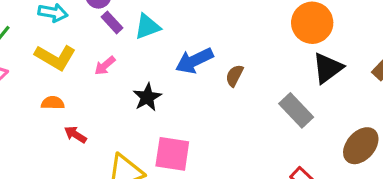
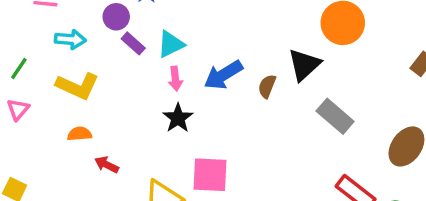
pink arrow: (105, 66) -> (175, 79), moved, turned -50
black triangle: (328, 68) -> (304, 65), moved

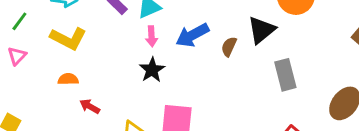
gray rectangle: (335, 116) -> (285, 75), turned 32

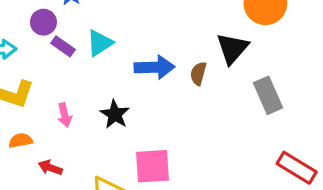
blue arrow: (192, 35) -> (154, 67), turned -144
pink arrow: (152, 36) -> (65, 115), moved

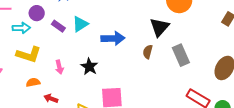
purple circle: (43, 22) -> (37, 13), moved
brown semicircle: (198, 73) -> (148, 52), moved

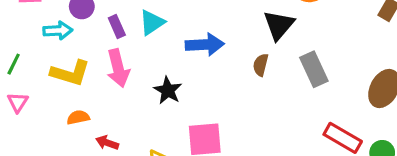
purple rectangle: (58, 26) -> (117, 26), turned 32
pink arrow: (59, 67) -> (118, 68), moved, size x1.6

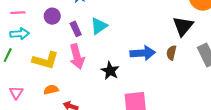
cyan arrow: (58, 31) -> (20, 34), moved
blue arrow: (205, 45) -> (143, 53), moved
pink triangle: (18, 102) -> (16, 93), moved

